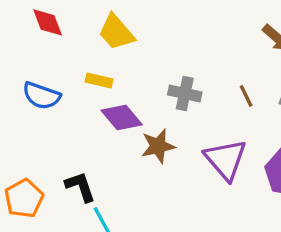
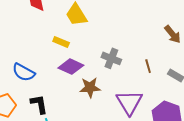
blue semicircle: (41, 96) -> (24, 72), moved
purple diamond: (122, 117) -> (71, 67), turned -35

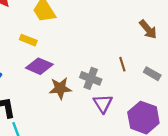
gray cross: (111, 58) -> (91, 78), moved
purple triangle: (129, 102) -> (103, 104), size x0.7

